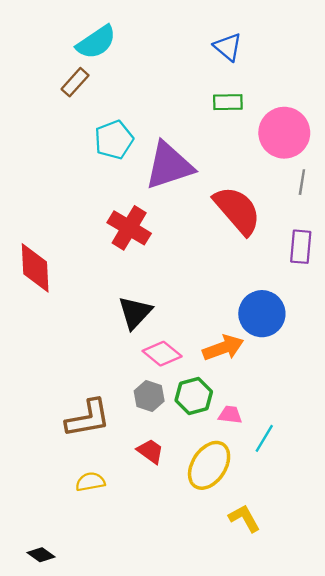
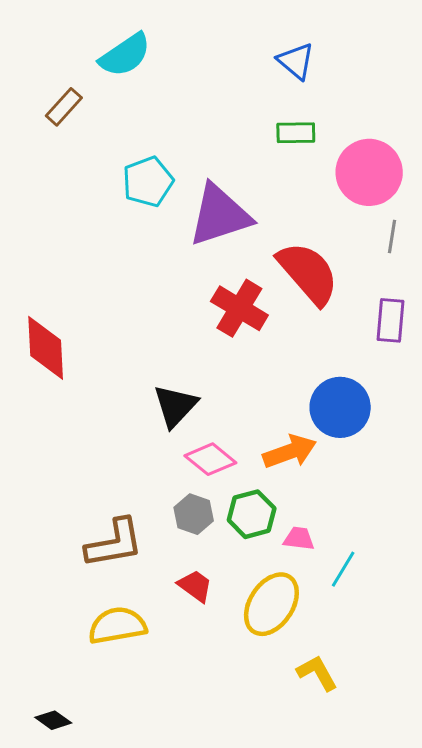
brown rectangle: (75, 82) -> (64, 107), moved
red cross: (129, 228) -> (239, 308), moved
yellow semicircle: (90, 482) -> (117, 626), size x1.5

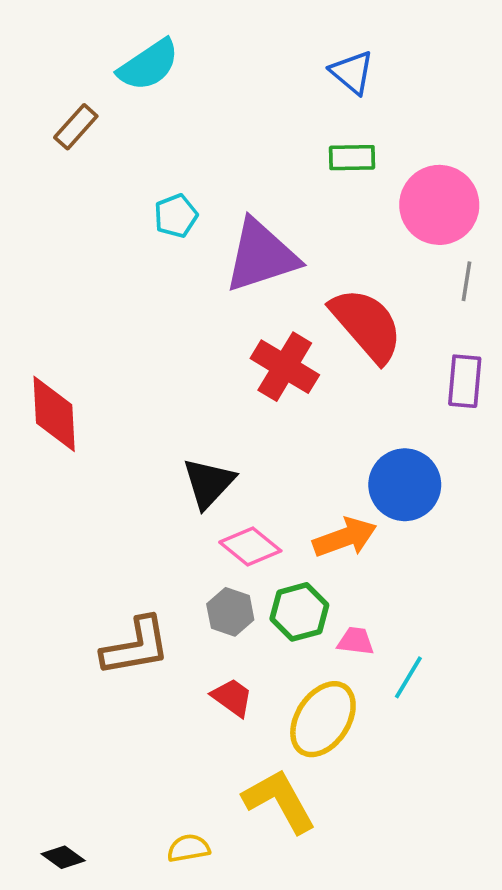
cyan pentagon: (148, 182) -> (176, 216), size x0.7
yellow semicircle: (117, 626) -> (189, 848), moved, size x0.6
yellow L-shape: (317, 673) -> (279, 801), moved, size x1.5

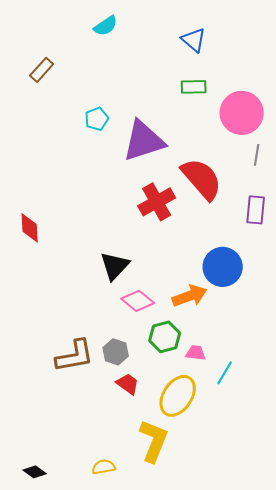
cyan semicircle: (149, 65) -> (106, 26), moved, size x0.7
red cross: (285, 367) -> (157, 202), turned 30
red diamond: (54, 414) -> (30, 228), size x0.7
gray hexagon: (230, 612) -> (116, 352), moved
yellow L-shape: (279, 801) -> (154, 441), turned 51

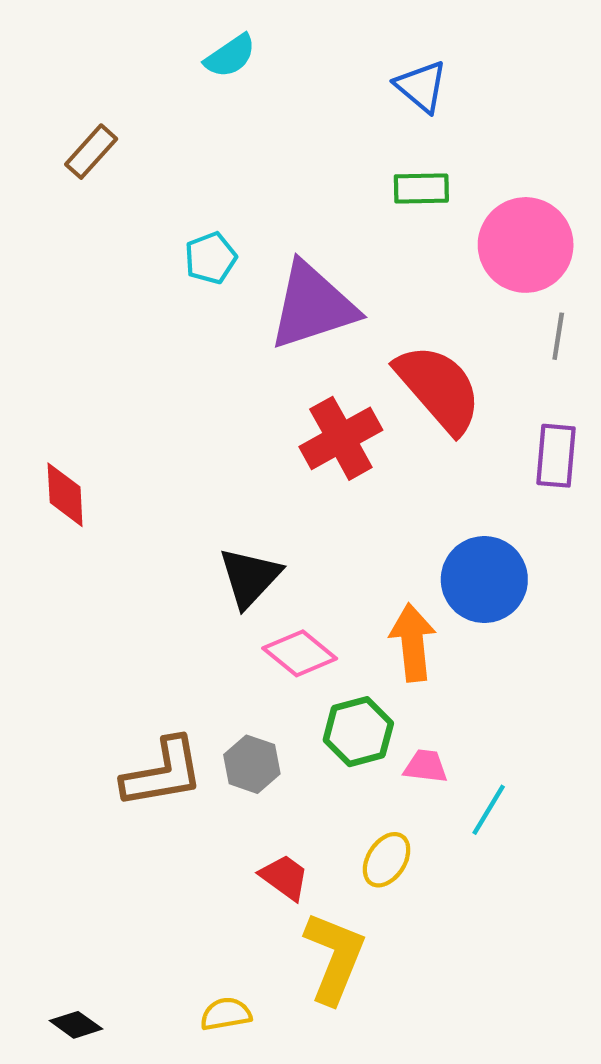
orange arrow: (190, 296) -> (413, 643), turned -76
red trapezoid: (128, 384) -> (284, 877), moved
yellow ellipse: (178, 396) -> (387, 860), size x0.6

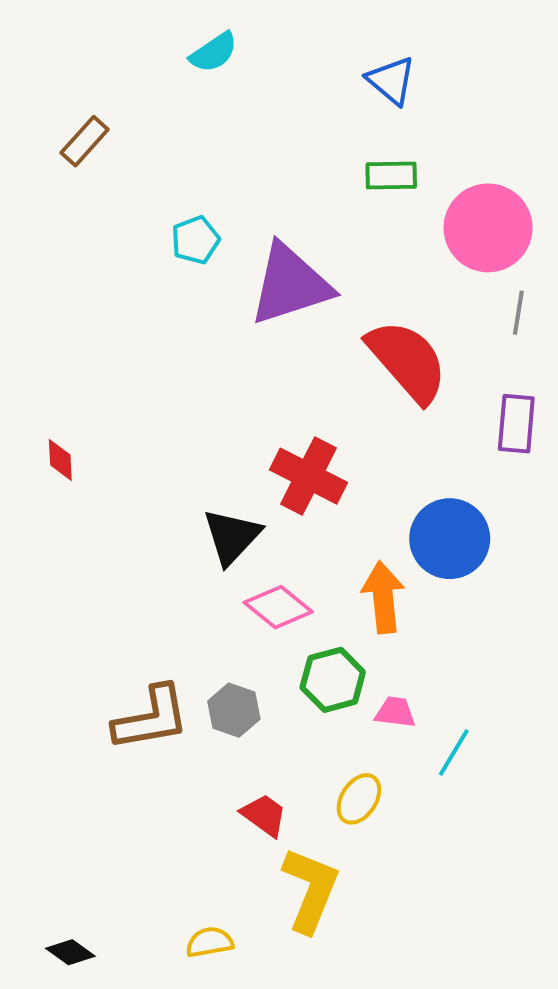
red cross: (341, 438) -> (308, 476), moved, turned -34
red diamond: (65, 495) -> (60, 460), size x0.7

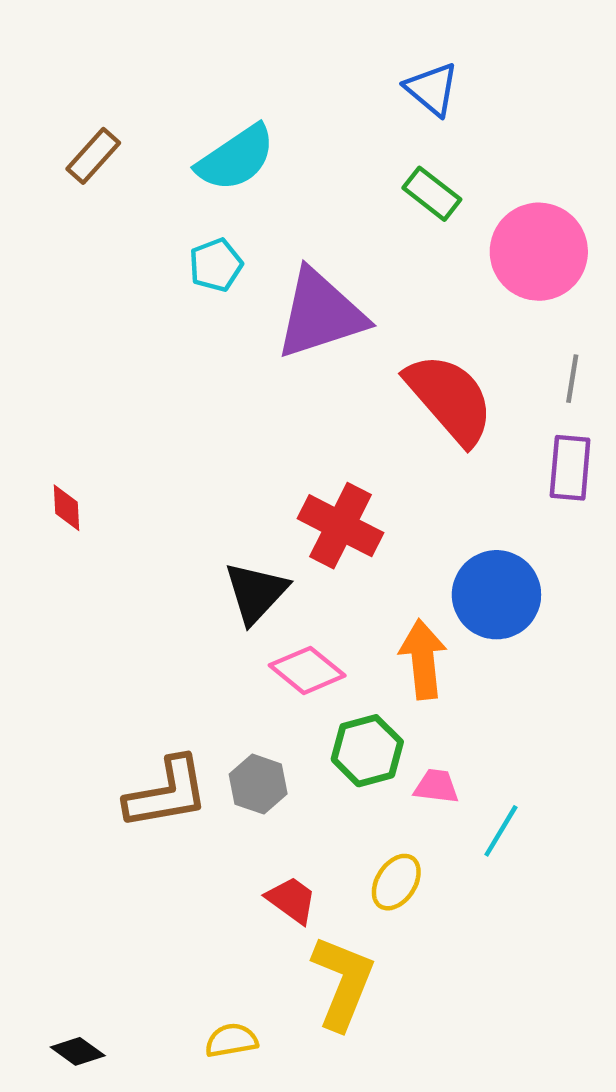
cyan semicircle: (214, 52) -> (236, 158), moved, size x1.5
green rectangle: (391, 175) -> (432, 194), turned 39
gray line: (518, 313) -> (572, 379), moved

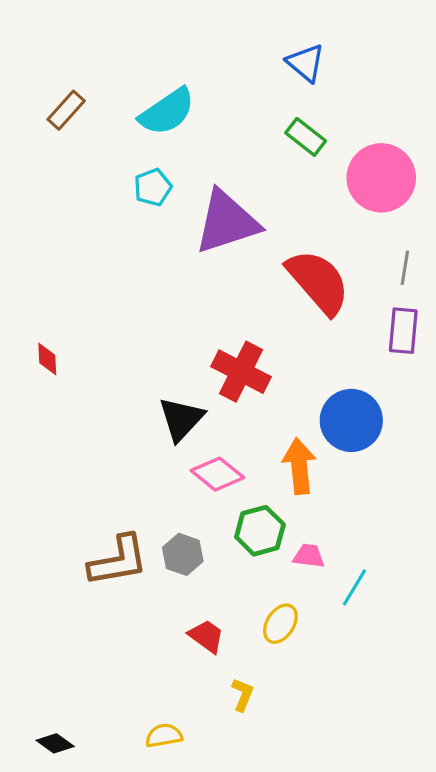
yellow L-shape: (343, 982) -> (243, 695), size x0.5

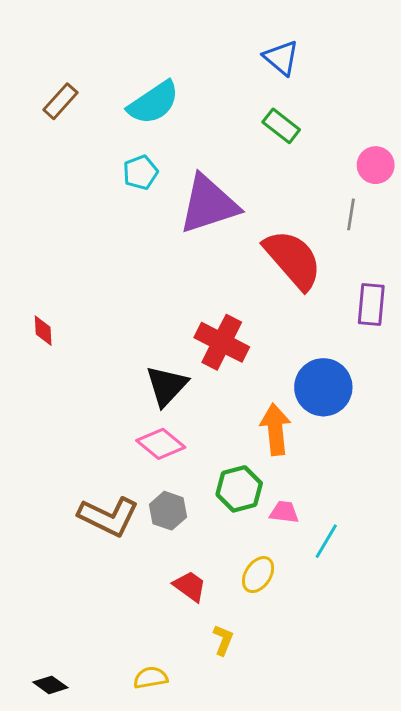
pink circle: (381, 178) -> (376, 165), moved, size x0.6
gray line: (405, 268) -> (351, 214), moved
pink diamond: (217, 474) -> (161, 444), moved
brown L-shape: (118, 561) -> (108, 516), turned 36

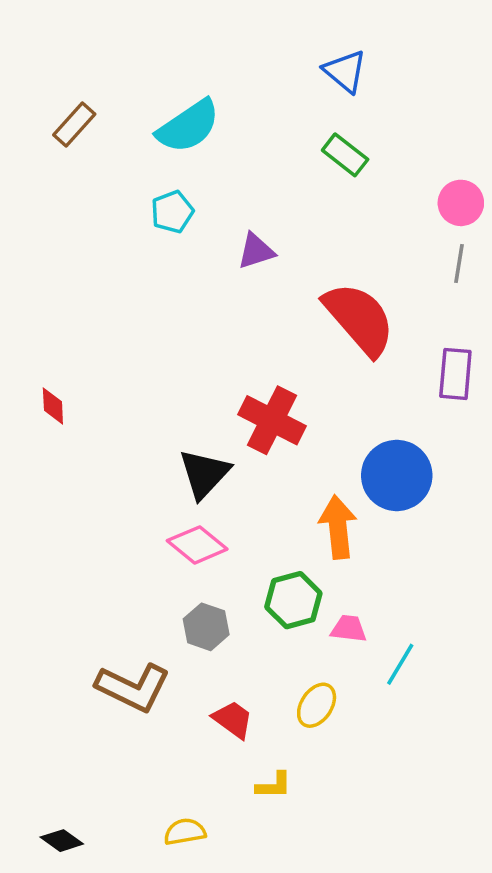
purple triangle: (209, 204) -> (256, 251), size x0.5
gray line: (351, 214) -> (459, 263), moved
brown L-shape: (108, 516) -> (133, 687), moved
yellow L-shape: (223, 640) -> (274, 785), turned 68

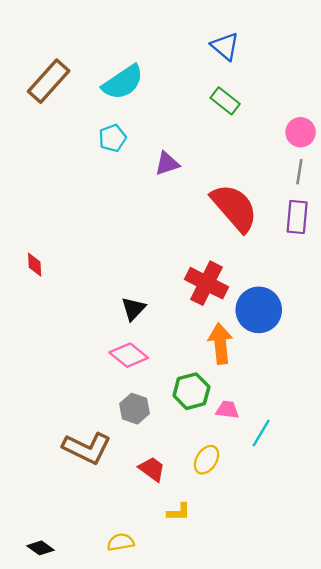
brown rectangle: (74, 125) -> (49, 81), size x1.5
purple rectangle: (455, 374) -> (297, 217), moved
red cross: (272, 420) -> (206, 283), moved
black triangle: (204, 474) -> (133, 309), size x0.7

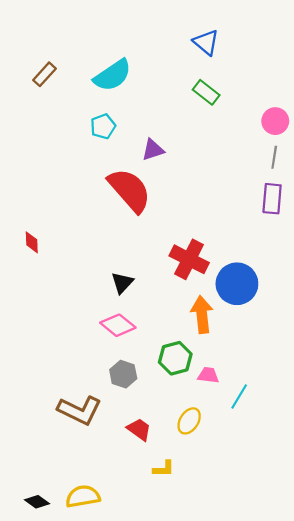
brown rectangle: (49, 81) -> (45, 74), size x0.6
red semicircle: (234, 208) -> (130, 190), moved
yellow semicircle: (121, 542) -> (83, 496), moved, size x1.4

